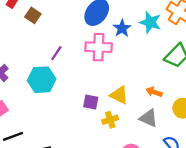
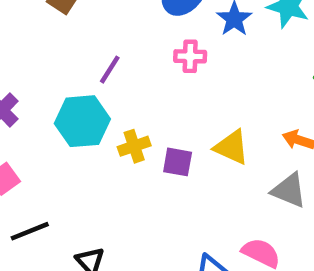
pink cross: (99, 47) -> (190, 56), size x0.6
yellow cross: (110, 120) -> (134, 146), moved

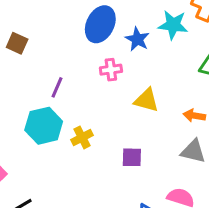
yellow triangle: (232, 147) -> (146, 100), moved
purple square: (178, 162) -> (132, 157), moved

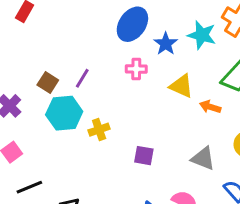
brown square: (17, 43) -> (48, 83), moved
yellow triangle: (146, 100) -> (181, 86), moved
orange arrow: (194, 116) -> (210, 107), moved

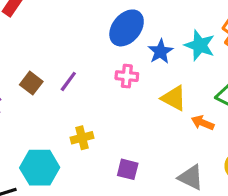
cyan hexagon: (64, 113) -> (40, 168), moved

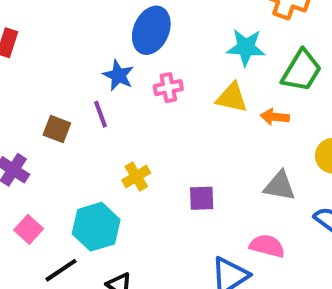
cyan star: (200, 45) -> (246, 47), moved
blue star: (160, 52) -> (118, 75), moved
purple line: (68, 81) -> (101, 114), turned -40

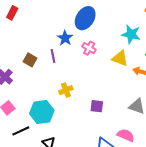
pink cross: (168, 88) -> (89, 48), turned 32

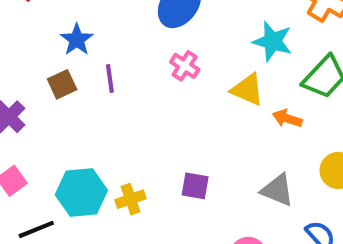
blue star: (65, 38) -> (77, 40), moved
brown square: (30, 60) -> (62, 84), turned 32
yellow cross: (66, 90) -> (131, 199), moved

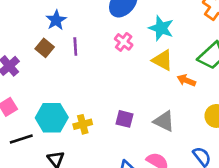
cyan star: (273, 41) -> (161, 28), moved
brown square: (62, 84) -> (45, 48), turned -30
gray triangle: (277, 190) -> (164, 121), moved

